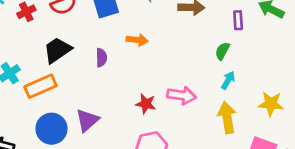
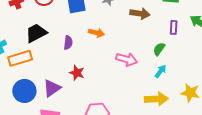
pink arrow: (182, 95) -> (127, 59), moved
red star: (146, 104) -> (77, 73), moved
yellow arrow: (227, 118) -> (156, 99), turned 90

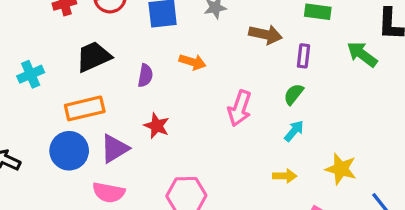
purple rectangle: (174, 27) -> (304, 56), moved
orange rectangle: (20, 58) -> (85, 108), moved
pink arrow: (127, 59) -> (240, 108), turned 90
yellow arrow: (156, 99) -> (285, 176), size x0.6

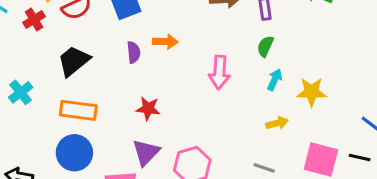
purple semicircle: (145, 76) -> (134, 52), moved
orange rectangle: (85, 108) -> (78, 110), turned 36
purple triangle: (115, 149) -> (146, 152), moved
yellow star: (341, 169) -> (312, 92), moved

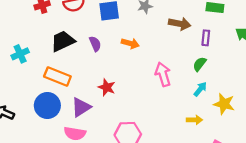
purple semicircle: (134, 52) -> (95, 44), moved, turned -32
pink arrow: (219, 72) -> (163, 74), turned 145
purple triangle: (146, 152) -> (81, 107), moved

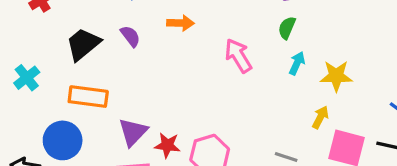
red star: (107, 87) -> (167, 145), moved
blue circle: (47, 106) -> (63, 140), moved
yellow arrow: (195, 120) -> (320, 117), moved, turned -48

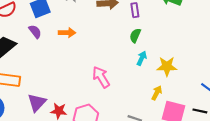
purple semicircle: (130, 36) -> (35, 32), moved
pink arrow: (238, 56) -> (101, 77), moved

